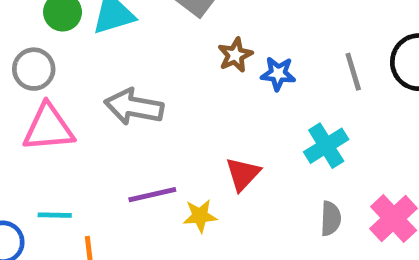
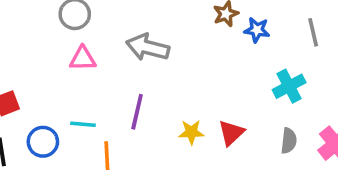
pink triangle: (48, 128) -> (83, 59), size x0.7
red triangle: (243, 174) -> (231, 133), moved
purple line: (152, 195) -> (137, 112), moved, turned -68

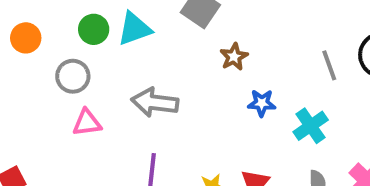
blue star: (257, 30) -> (262, 103), moved

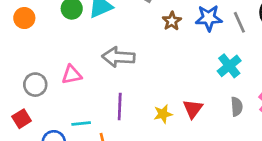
gray circle: (73, 76) -> (35, 85), moved
blue star: (262, 103) -> (209, 18), moved, size x1.4

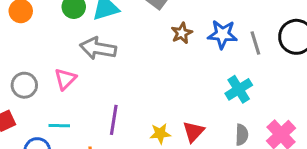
gray arrow: (118, 57) -> (98, 48), moved
pink triangle: (72, 75) -> (65, 79), turned -40
cyan line: (81, 123) -> (59, 126), moved

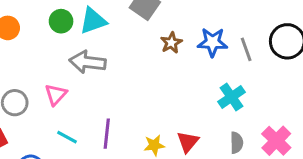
cyan line: (59, 126) -> (67, 137), moved, turned 30

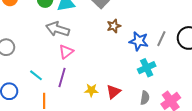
blue star: (212, 42) -> (139, 41), moved
gray line: (246, 49) -> (161, 39), turned 35
pink triangle: (56, 95) -> (66, 52), moved

